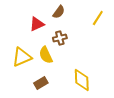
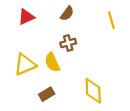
yellow line: (98, 18) -> (111, 20), turned -49
red triangle: (37, 24) -> (26, 17), moved

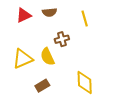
brown semicircle: (67, 13) -> (49, 12), moved, turned 48
yellow line: (111, 20) -> (85, 18), moved

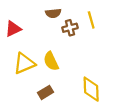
red triangle: (24, 15) -> (13, 29), moved
brown cross: (62, 39) -> (70, 28), moved

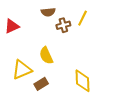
yellow line: (91, 20) -> (83, 18), turned 42
yellow triangle: (24, 63) -> (22, 70), moved

